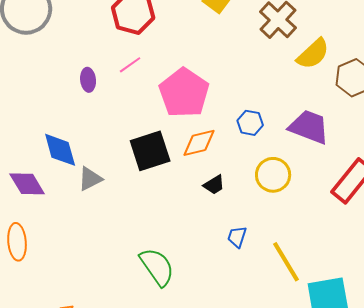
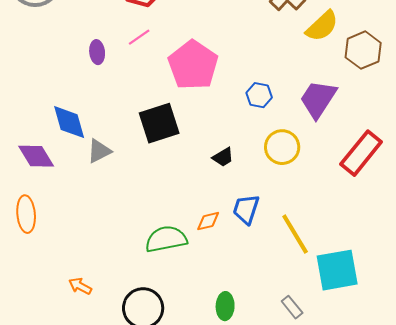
purple trapezoid: (309, 127) -> (318, 99), turned -78
orange diamond: (199, 143) -> (208, 221), moved, size x0.7
blue trapezoid: (237, 237) -> (246, 209), size x1.4
green semicircle: (157, 267) -> (166, 239), turned -66

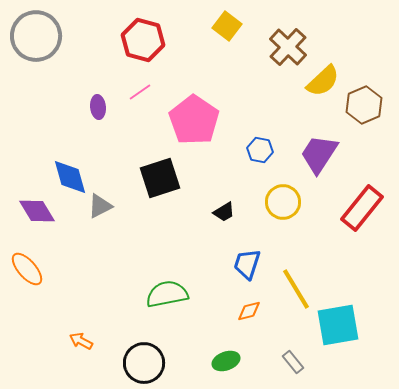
orange ellipse: (26, 214) -> (27, 269), turned -36
orange diamond: (208, 221) -> (249, 311), moved
green ellipse: (225, 306) -> (226, 361), turned 68

